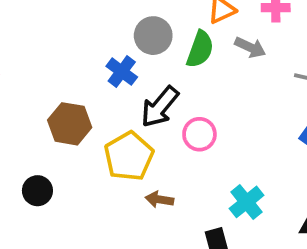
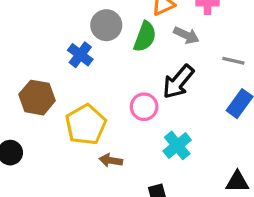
black arrow: (160, 107) -> (178, 82), moved
cyan cross: (246, 202) -> (177, 145), moved

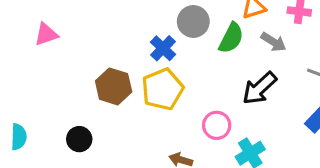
pink circle: (144, 107) -> (217, 125), moved
yellow pentagon: (86, 125) -> (163, 89), moved

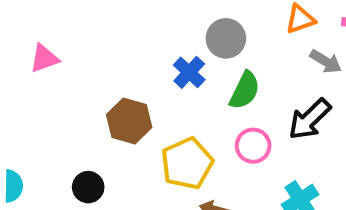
green semicircle: (231, 38) -> (245, 90), moved
yellow pentagon: (163, 89) -> (187, 163), moved
pink circle: (217, 125) -> (253, 146), moved

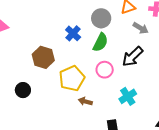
gray circle: (226, 38) -> (101, 18), moved

